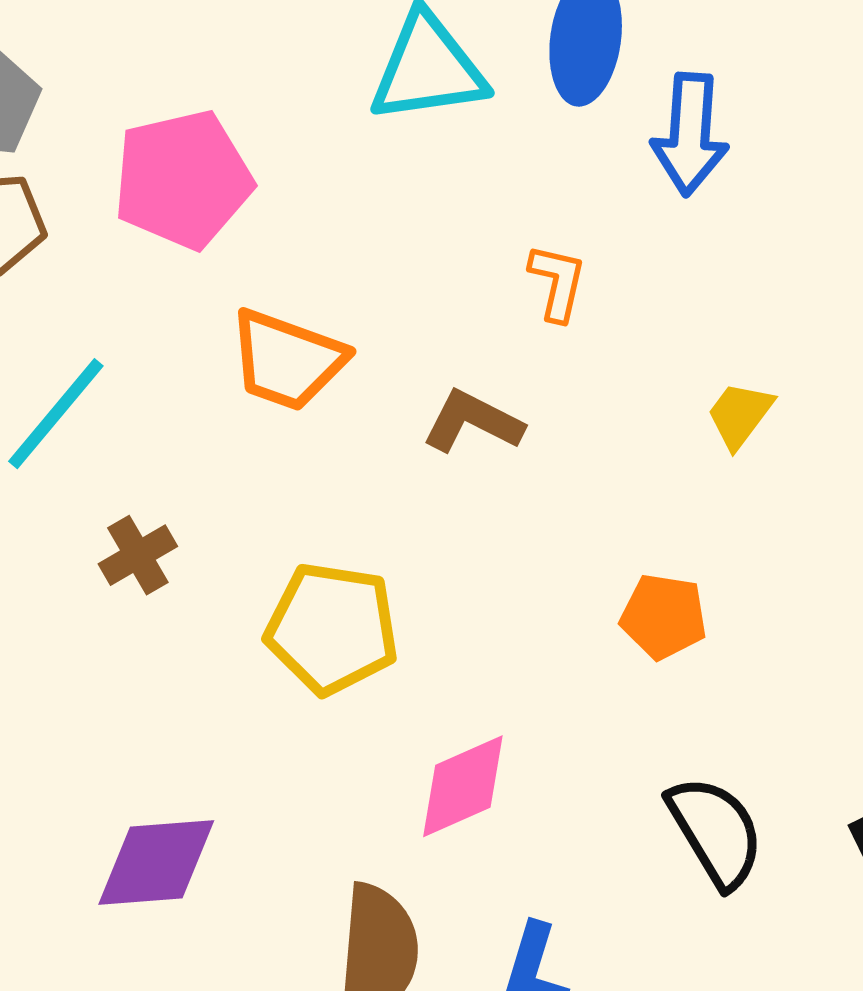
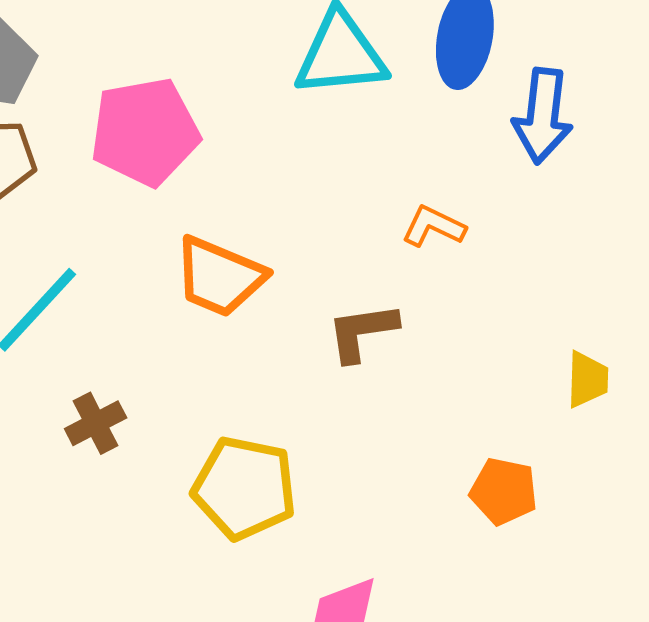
orange L-shape: (557, 282) -> (434, 226), turned -80
yellow trapezoid: (740, 415) -> (587, 379), moved, turned 142
brown L-shape: (473, 422) -> (362, 332), turned -38

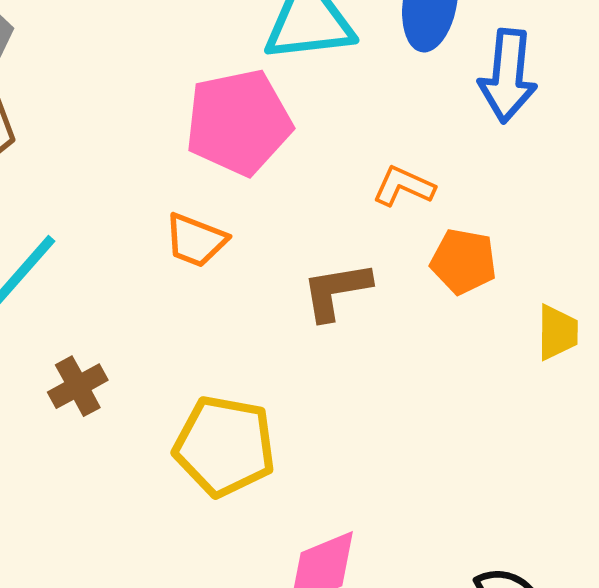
pink pentagon: (145, 132) -> (239, 122), moved
orange trapezoid: (220, 277) -> (196, 240), size x0.7
orange pentagon: (504, 491) -> (463, 261), moved

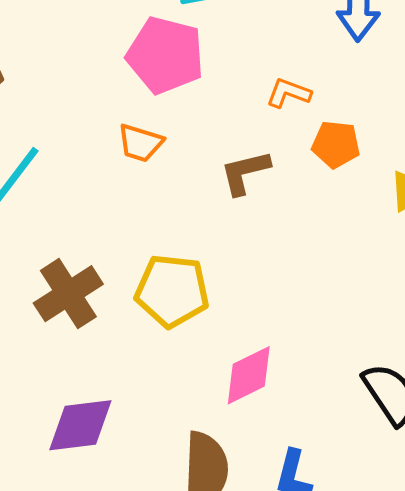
pink pentagon: (239, 122) -> (165, 55), turned 30
brown cross: (78, 386) -> (68, 294), moved, size x1.6

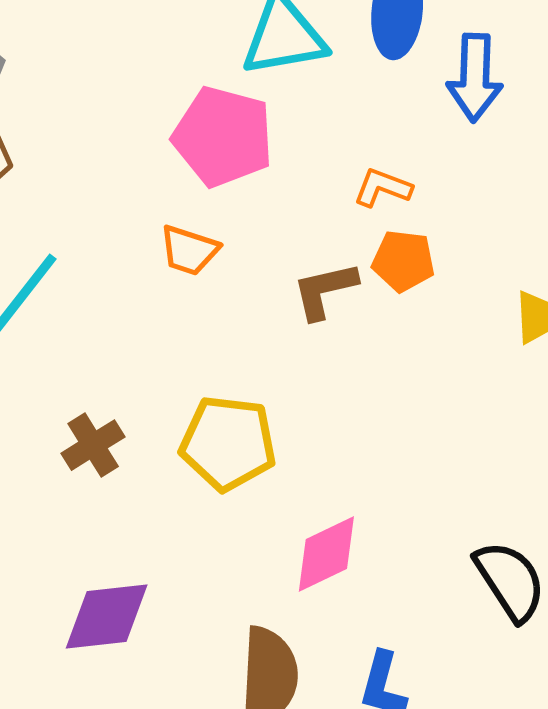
orange pentagon: (336, 144) -> (403, 261), moved
brown cross: (68, 294) -> (93, 445), size x0.7

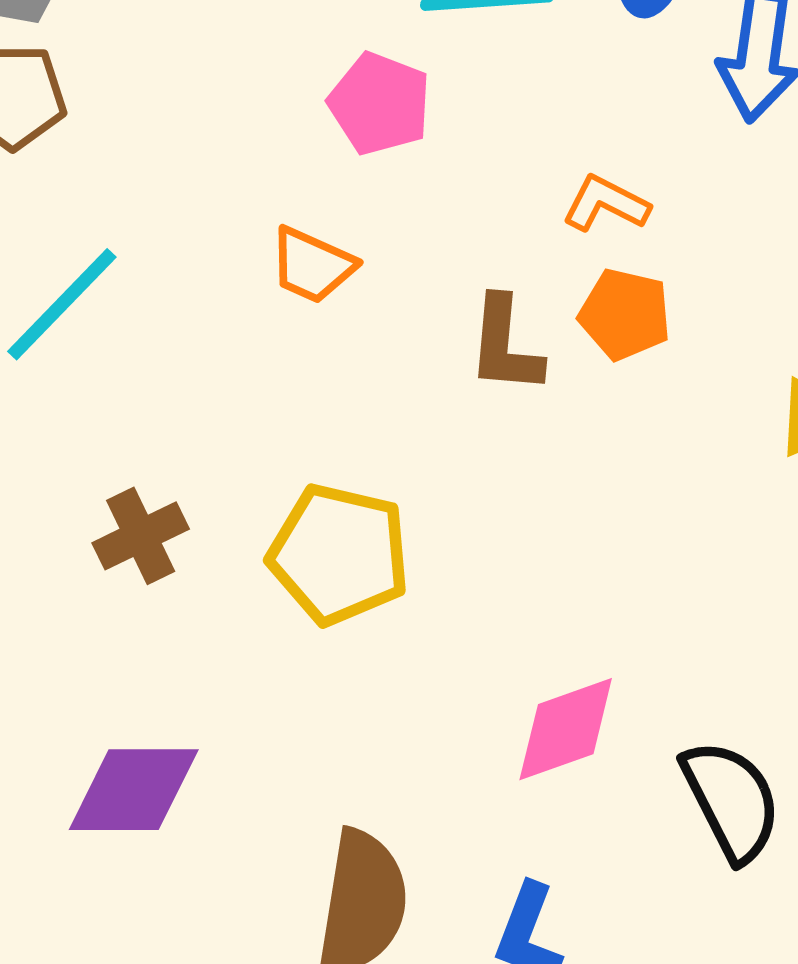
pink pentagon: (223, 137) -> (380, 104), size x0.7
brown L-shape: (325, 290) -> (505, 345), turned -78
pink diamond: (326, 554) -> (566, 729), moved

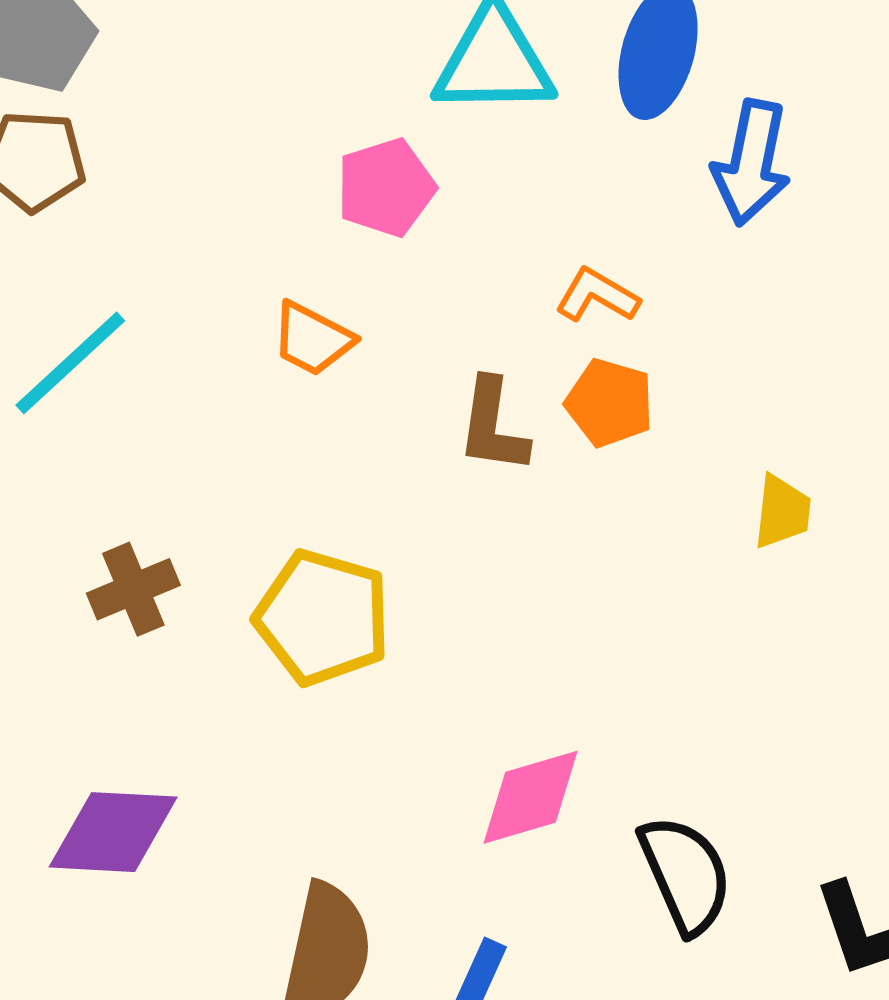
pink pentagon: (380, 104) -> (386, 188), turned 30

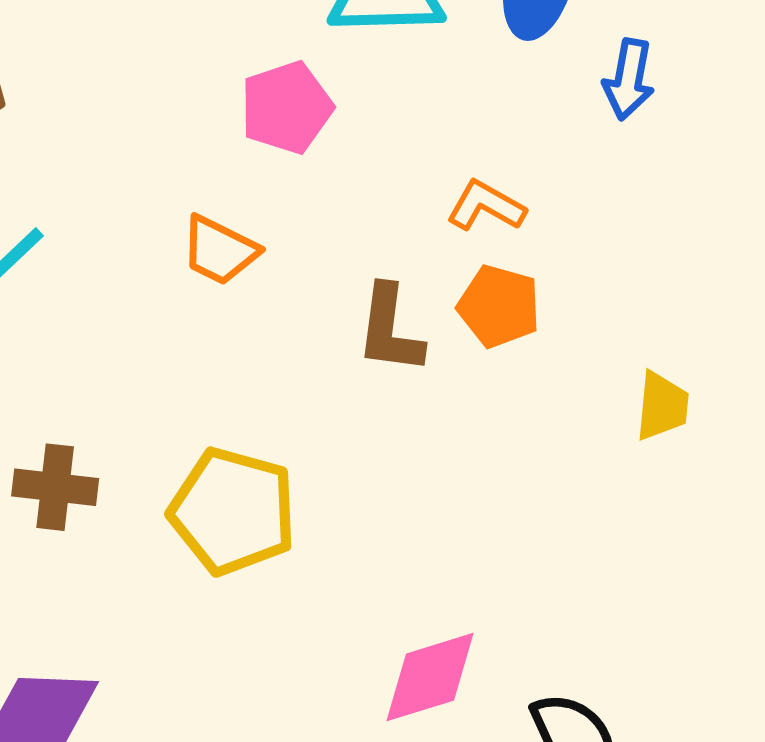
blue arrow: (751, 163) -> (629, 79), size x0.7
brown cross: (133, 589) -> (55, 487), turned 30

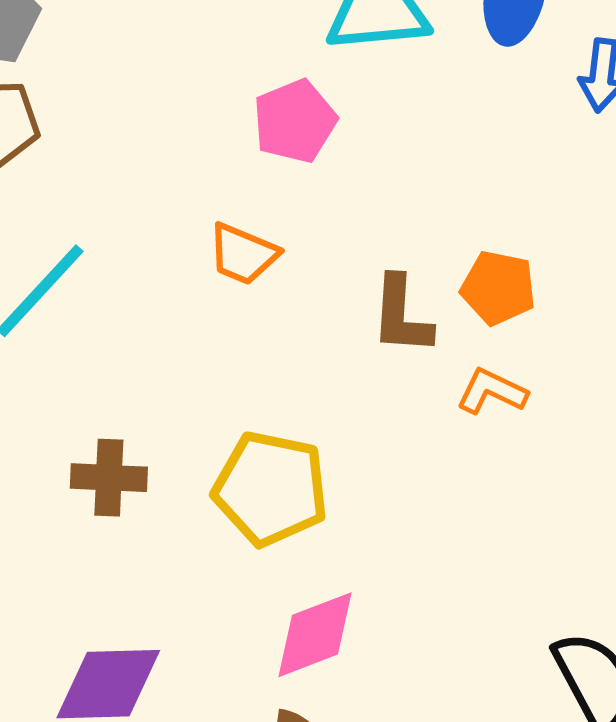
orange L-shape: (486, 206) -> (492, 391), moved
pink diamond: (430, 677) -> (315, 635), moved

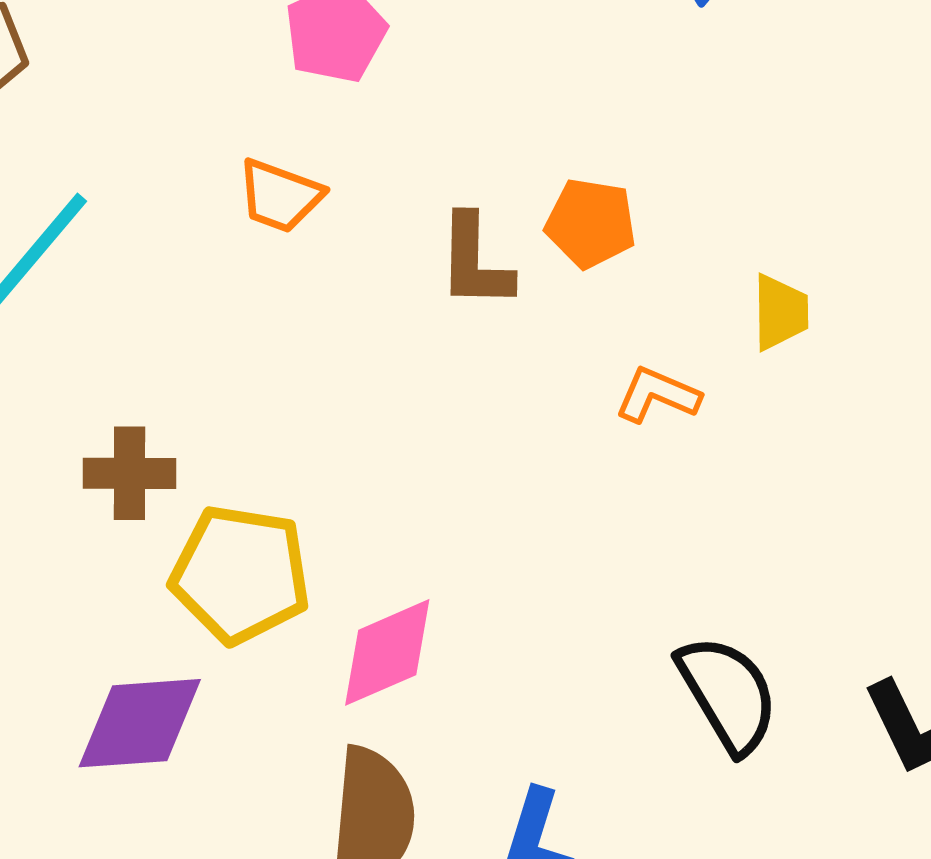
orange L-shape: (492, 391) -> (658, 395), moved
yellow pentagon: (271, 489) -> (240, 574), moved

